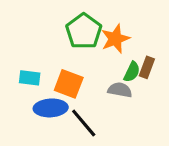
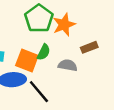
brown rectangle: (147, 67) -> (89, 47), turned 49
green semicircle: (132, 72) -> (44, 52), moved

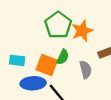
gray semicircle: (68, 65) -> (86, 70), turned 66

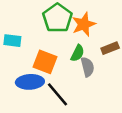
green semicircle: (63, 57) -> (77, 53), moved
cyan rectangle: (17, 60) -> (12, 41), moved

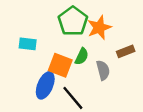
green semicircle: (77, 53) -> (82, 56), moved
blue ellipse: (30, 82) -> (45, 85), turned -64

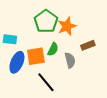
orange square: (60, 65) -> (36, 56), turned -30
blue ellipse: (45, 85) -> (17, 62), moved

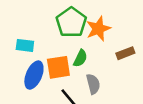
gray semicircle: (70, 60) -> (93, 84), moved

